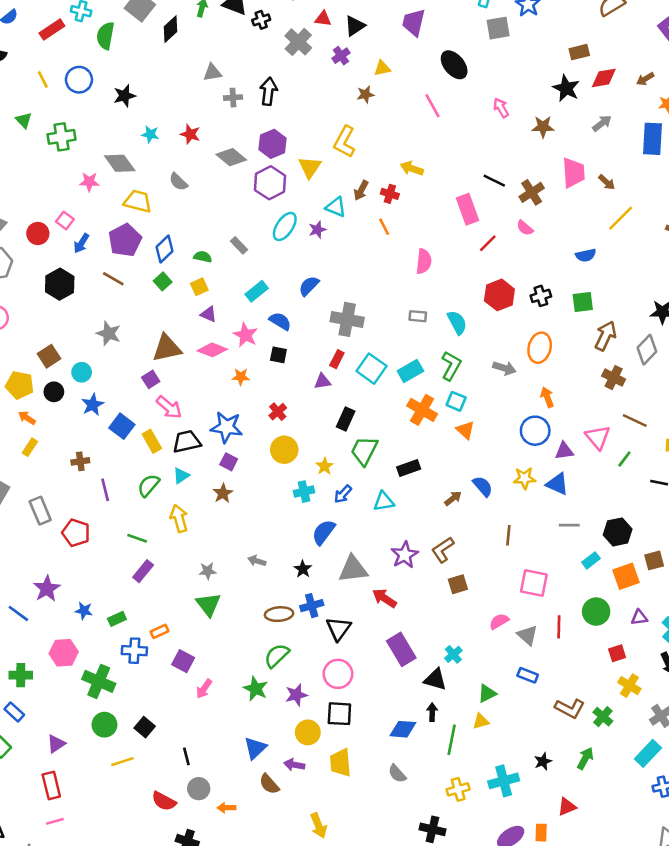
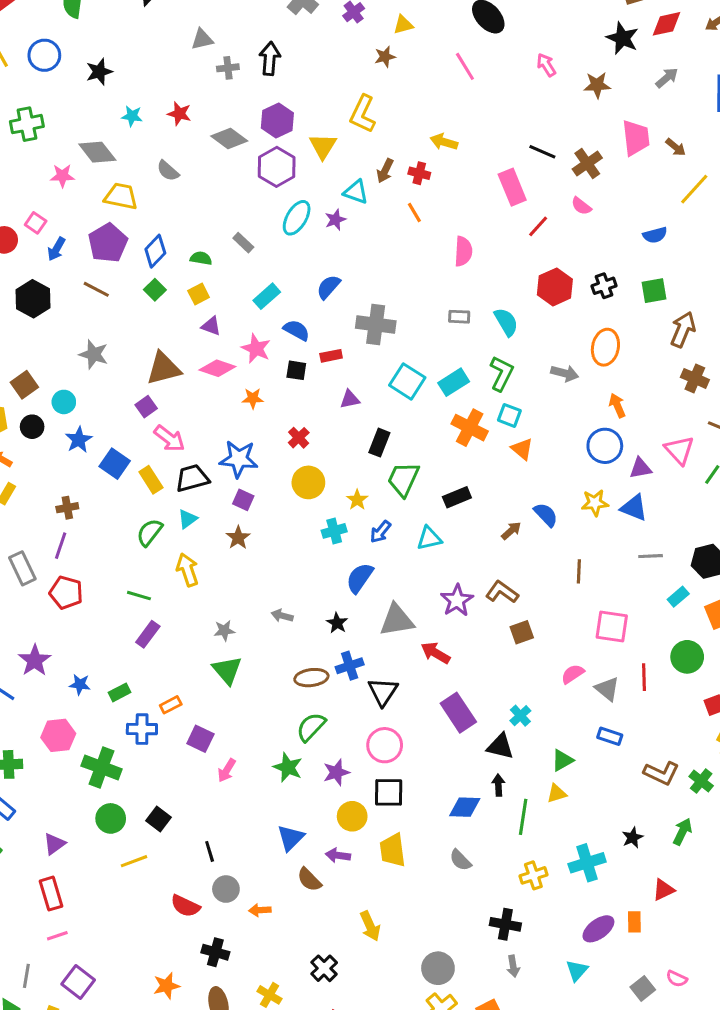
red rectangle: (337, 359) -> (331, 356), moved, turned 54
purple line: (105, 490) -> (61, 546), moved, turned 35
brown L-shape: (443, 550) -> (502, 592), turned 72

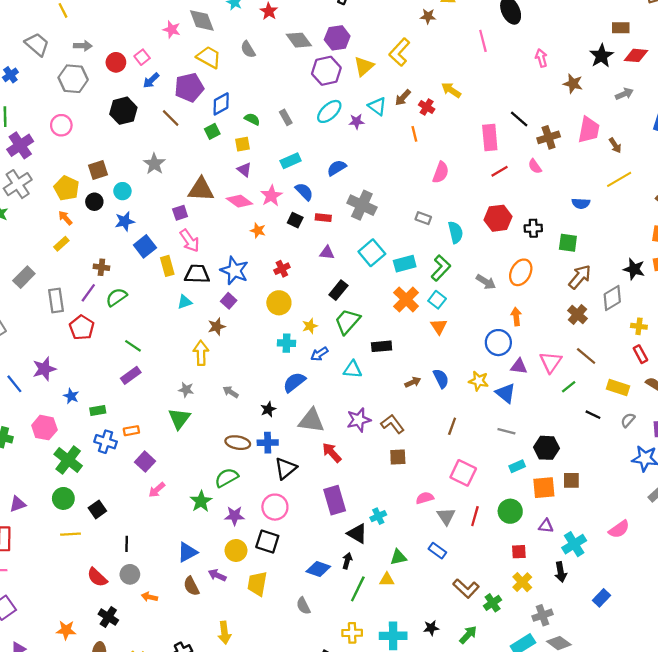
green semicircle: (150, 532) -> (116, 297), moved
yellow arrow: (187, 570) -> (201, 353), moved

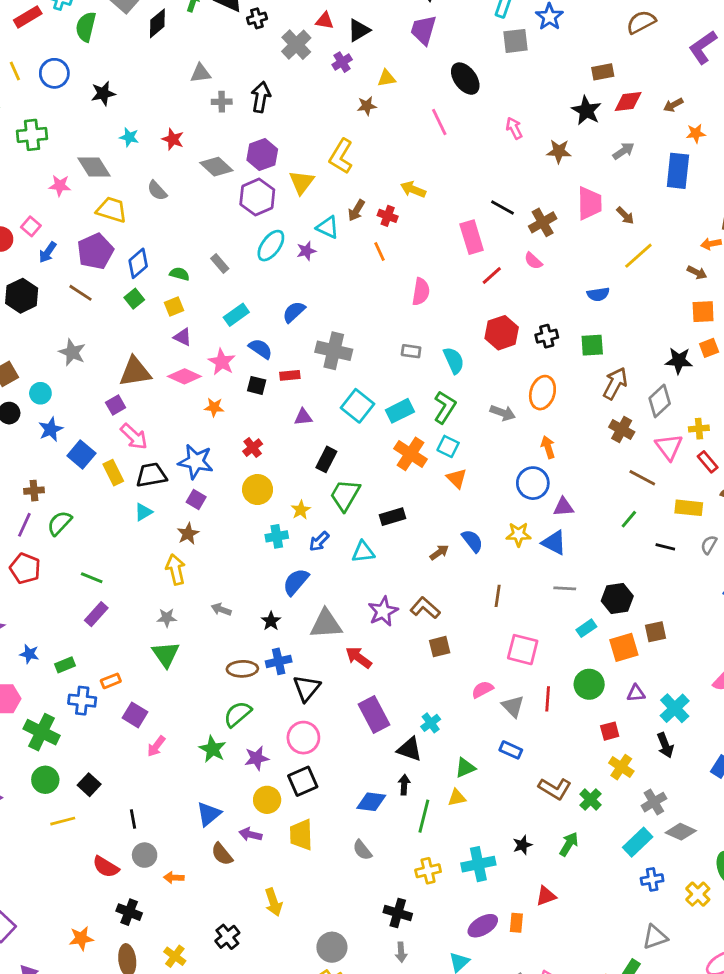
pink triangle: (551, 362) -> (669, 447), moved
black square: (267, 542) -> (303, 781), turned -30

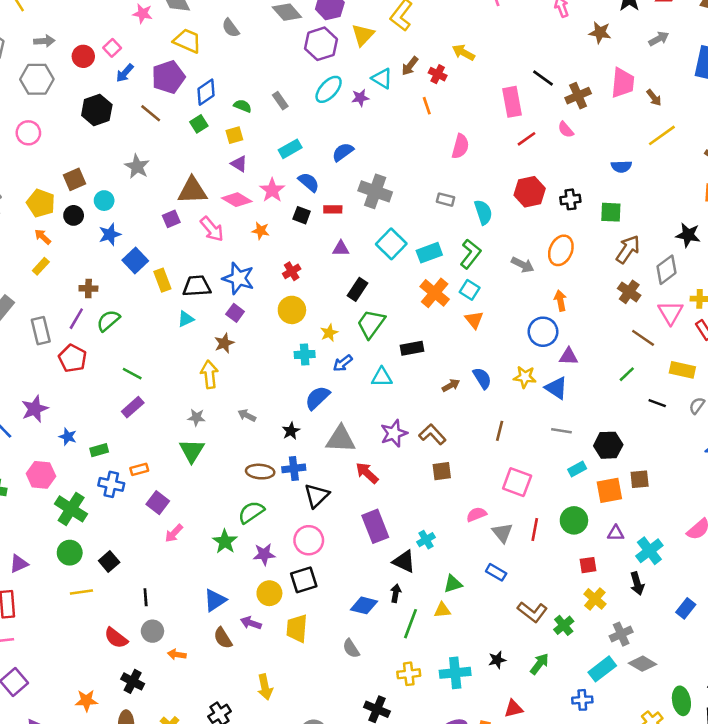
pink arrow: (134, 436) -> (212, 229), moved
blue cross: (652, 879) -> (582, 700), moved

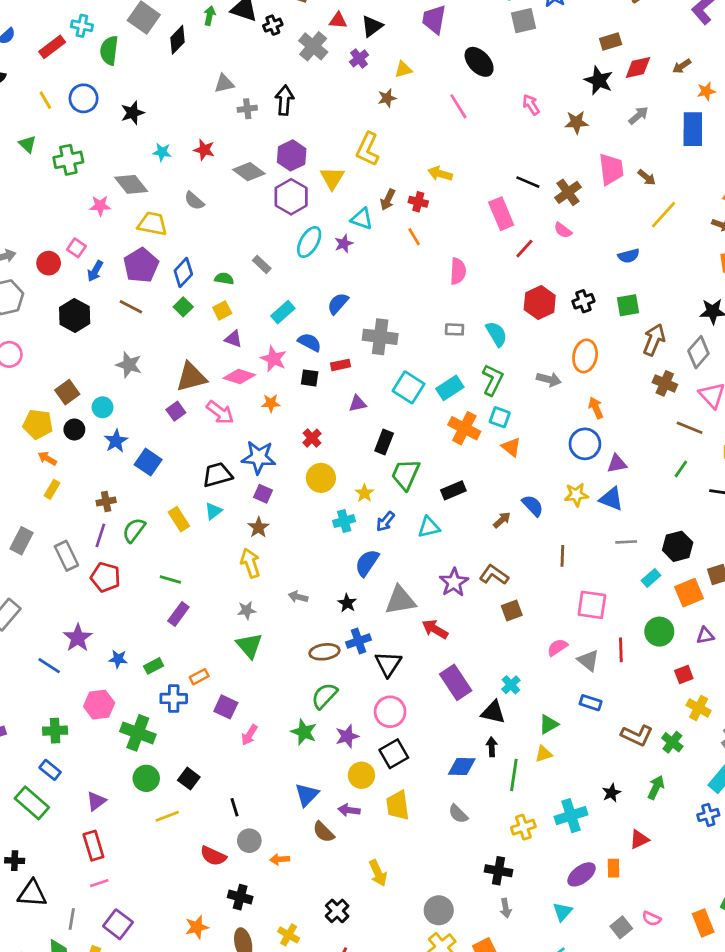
yellow rectangle: (162, 280) -> (179, 519), moved

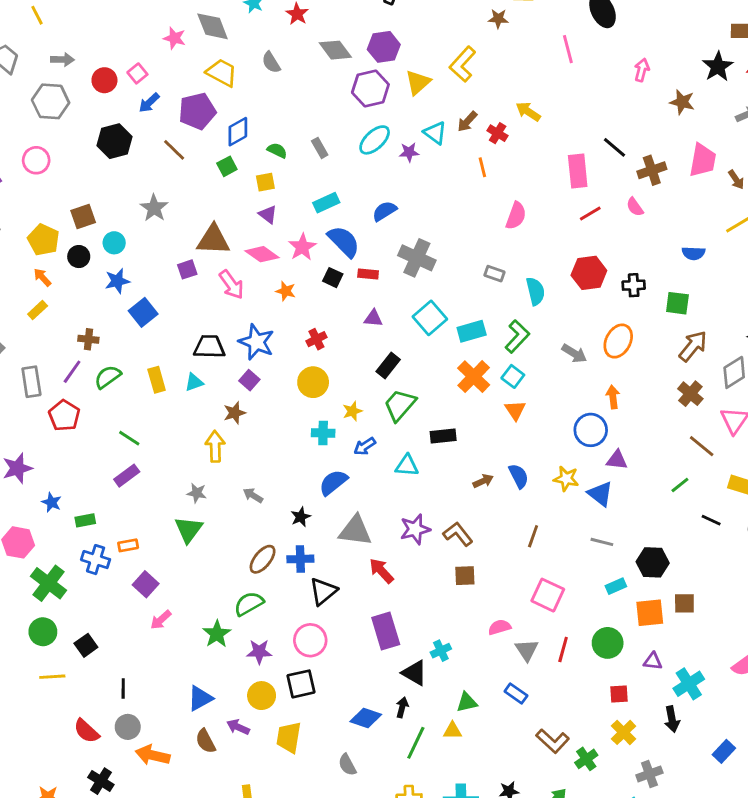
pink arrow: (531, 105) -> (642, 70), turned 30
blue semicircle: (310, 342) -> (344, 241), size x1.4
brown ellipse: (324, 652) -> (263, 559), turned -60
orange arrow: (280, 859) -> (153, 755), size x1.6

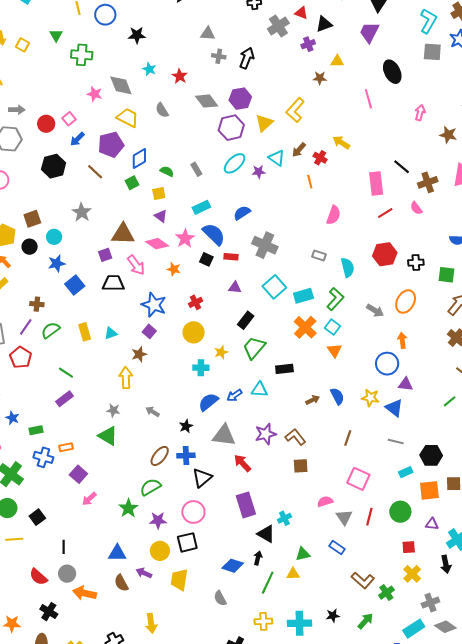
black trapezoid: (209, 347) -> (113, 283), moved
blue arrow: (365, 446) -> (234, 395), moved
green triangle: (188, 530) -> (108, 436), turned -35
blue triangle: (200, 698) -> (117, 553), turned 30

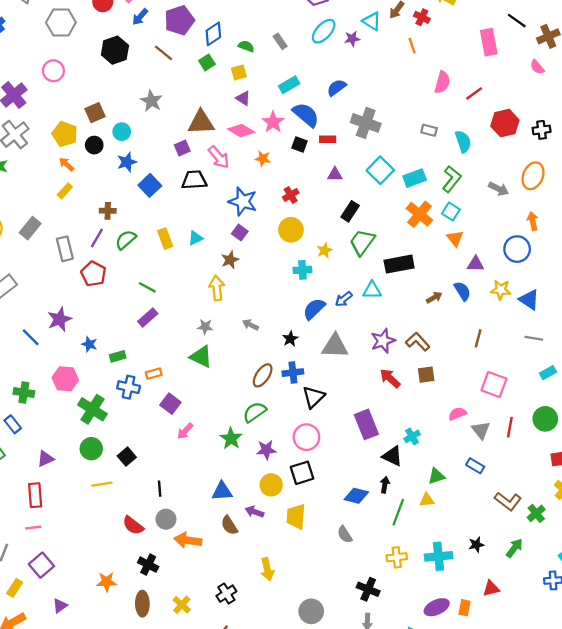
red line: (385, 213) -> (474, 93), moved
black rectangle: (284, 369) -> (399, 264), size x1.4
purple triangle: (405, 384) -> (476, 264), moved
red arrow: (242, 463) -> (390, 378), moved

